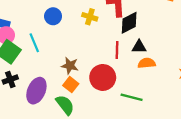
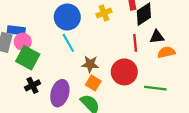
blue circle: (53, 16) -> (67, 17), size x1.5
yellow cross: (90, 17) -> (104, 13), turned -32
cyan line: (34, 43) -> (68, 43), moved

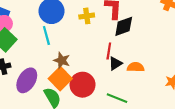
black triangle: (157, 37) -> (115, 63), moved, turned -40
red circle: (124, 72) -> (83, 85), moved
orange square: (93, 83) -> (60, 79), size x1.5

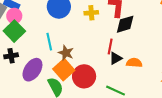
cyan line: (46, 35) -> (49, 42), moved

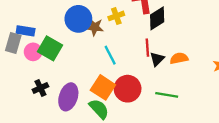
pink circle: (14, 16) -> (33, 52), moved
green square: (14, 31) -> (50, 48), moved
cyan line: (49, 42) -> (110, 55), moved
brown star: (66, 53) -> (95, 27), moved

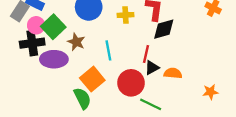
brown star: (95, 27) -> (76, 42), moved
black cross: (40, 88) -> (32, 43), moved, size x1.5
red circle: (128, 89) -> (131, 83), moved
purple ellipse: (68, 97) -> (54, 59), moved, turned 55

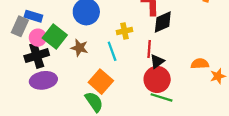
yellow cross: (125, 15) -> (125, 31), moved
purple ellipse: (54, 59) -> (43, 80), moved
orange semicircle: (173, 73) -> (200, 64), moved
red circle: (131, 83) -> (157, 79), moved

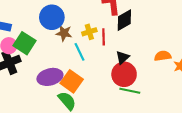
brown star: (79, 48) -> (64, 33), moved
red line: (149, 49) -> (104, 37), moved
purple ellipse: (43, 80) -> (50, 77), moved

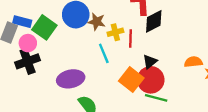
brown star: (64, 33) -> (97, 22), moved
green square: (25, 43) -> (44, 27), moved
orange square: (72, 81) -> (131, 80), moved

